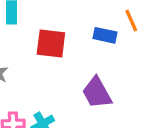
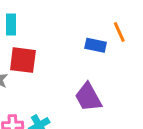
red square: (51, 44) -> (23, 60), moved

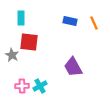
blue rectangle: (96, 45) -> (70, 21), moved

